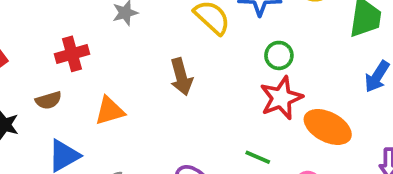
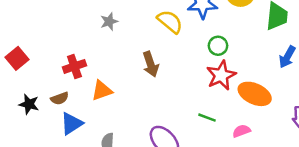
red cross: (72, 54) -> (74, 66), moved
brown semicircle: (48, 100) -> (60, 98), moved

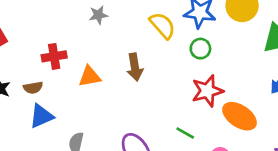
green circle: (218, 46) -> (200, 49), moved
orange triangle: (102, 91) -> (90, 77), moved

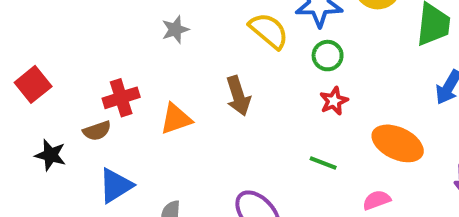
brown semicircle: (33, 88) -> (97, 131), moved
red star: (207, 91) -> (334, 101), moved, size x0.6
green line: (185, 133) -> (323, 163), moved

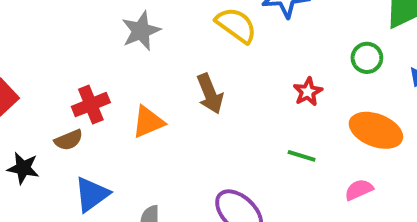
gray star: (175, 30) -> (141, 31), size x1.4
green circle: (328, 56) -> (367, 58), moved

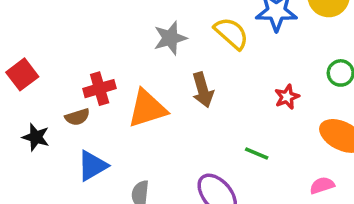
gray star: (141, 31) -> (170, 38), moved
orange triangle: (148, 122) -> (147, 109), size x1.4
green line: (302, 156) -> (257, 153), moved

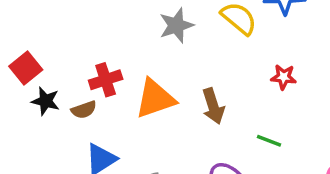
brown arrow: (203, 90) -> (213, 106), moved
red star: (287, 97) -> (284, 77), moved, turned 30
black star: (36, 137) -> (46, 101), moved

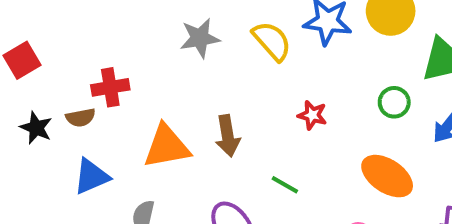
orange triangle: (155, 99) -> (167, 147), moved
black star: (46, 101) -> (36, 128), moved

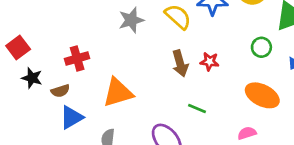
brown semicircle: (81, 118) -> (60, 91), moved
black star: (36, 128) -> (32, 78), moved
brown arrow: (228, 136) -> (180, 63), moved

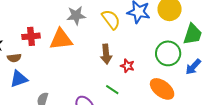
green circle: (261, 47) -> (168, 53), size x1.6
red star: (210, 62) -> (127, 66), moved
orange triangle: (118, 93) -> (61, 39), moved

